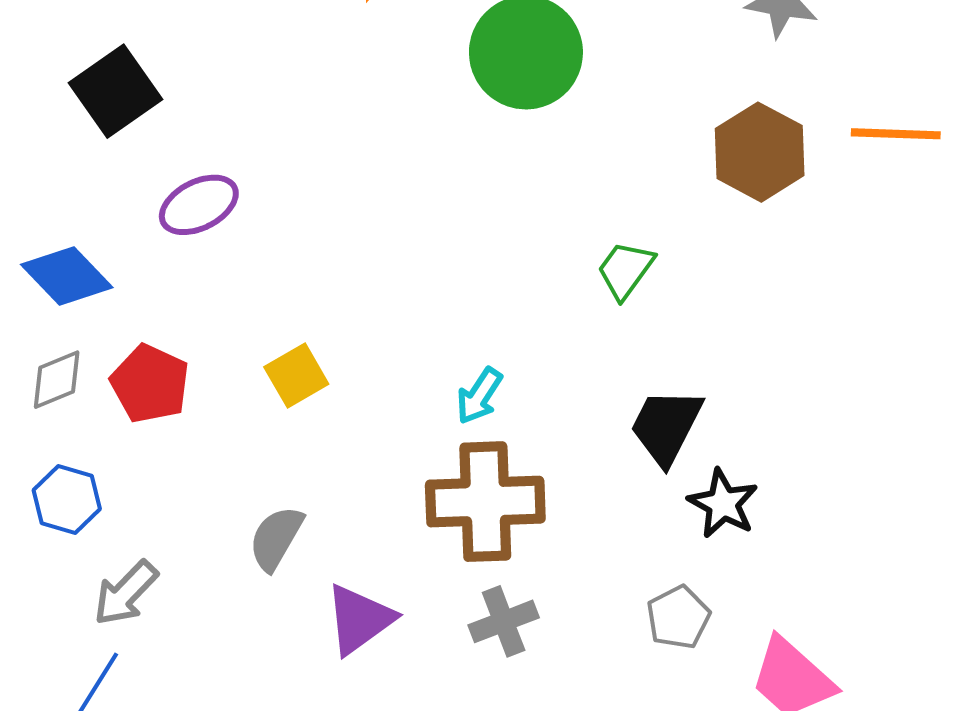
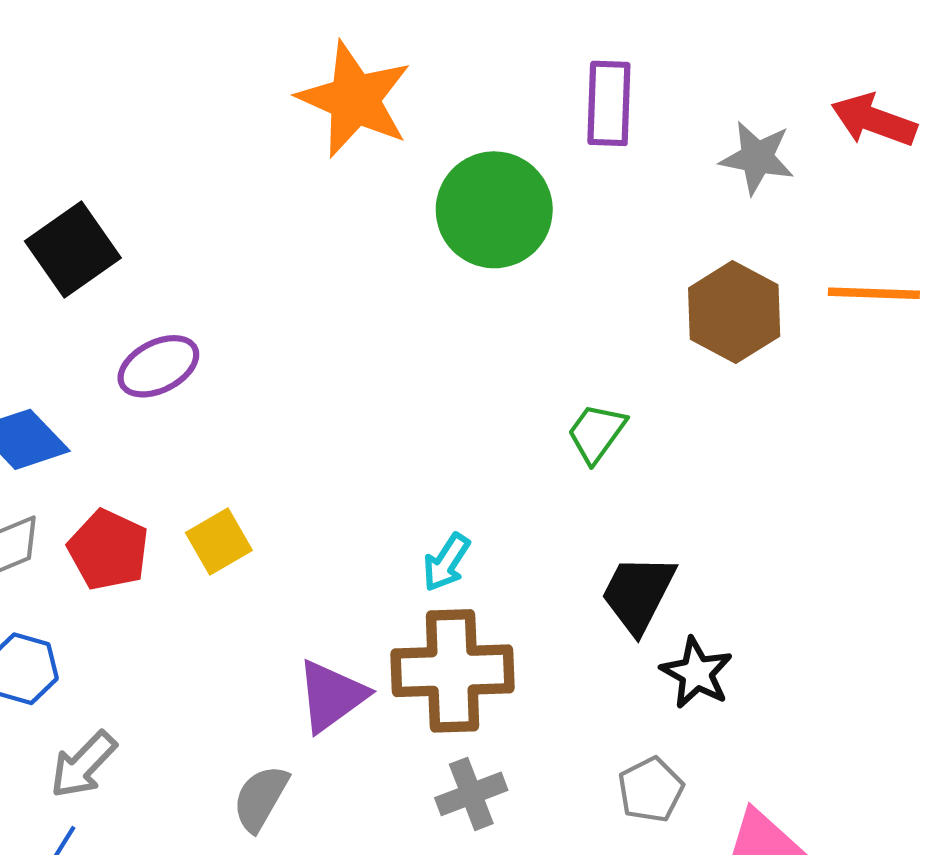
yellow square: (296, 376) -> (219, 541), moved
gray semicircle: (276, 538) -> (261, 798), moved
purple triangle: (359, 619) -> (332, 696), moved

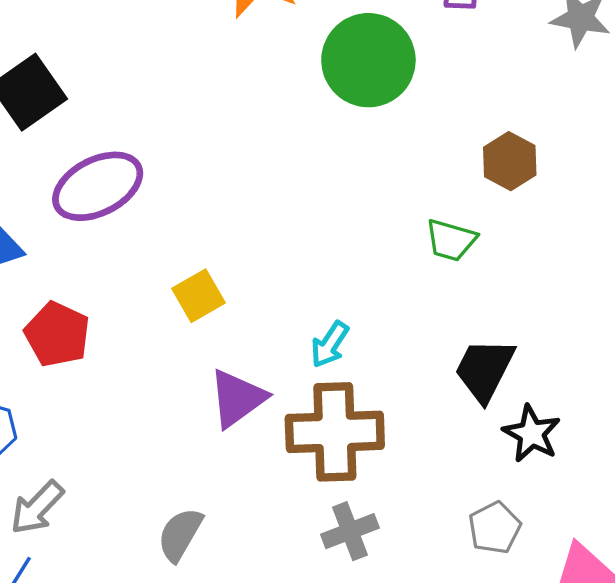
brown hexagon: (734, 312) -> (510, 161), moved, size x0.7
purple ellipse: (158, 366) -> (98, 186), size x1.4
green trapezoid: (596, 433) -> (451, 240), turned -110
yellow square: (219, 541) -> (199, 296), moved
purple triangle: (332, 696) -> (237, 398), moved

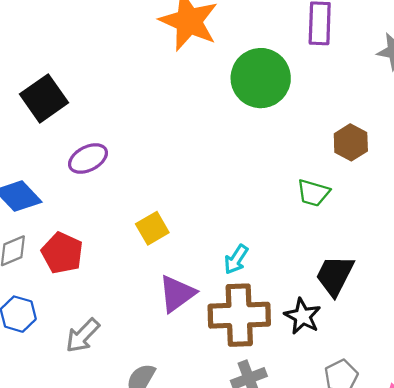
purple ellipse: (98, 186) -> (88, 159), size x0.7
black star: (532, 434) -> (303, 316), moved
gray arrow: (37, 508) -> (83, 336), moved

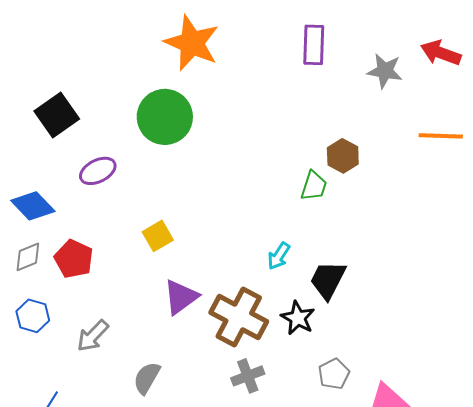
green circle: (261, 78) -> (165, 117), moved
green trapezoid: (313, 193) -> (314, 186), moved, turned -88
cyan arrow: (236, 259) -> (279, 256), moved
brown cross: (239, 315) -> (239, 317), turned 30

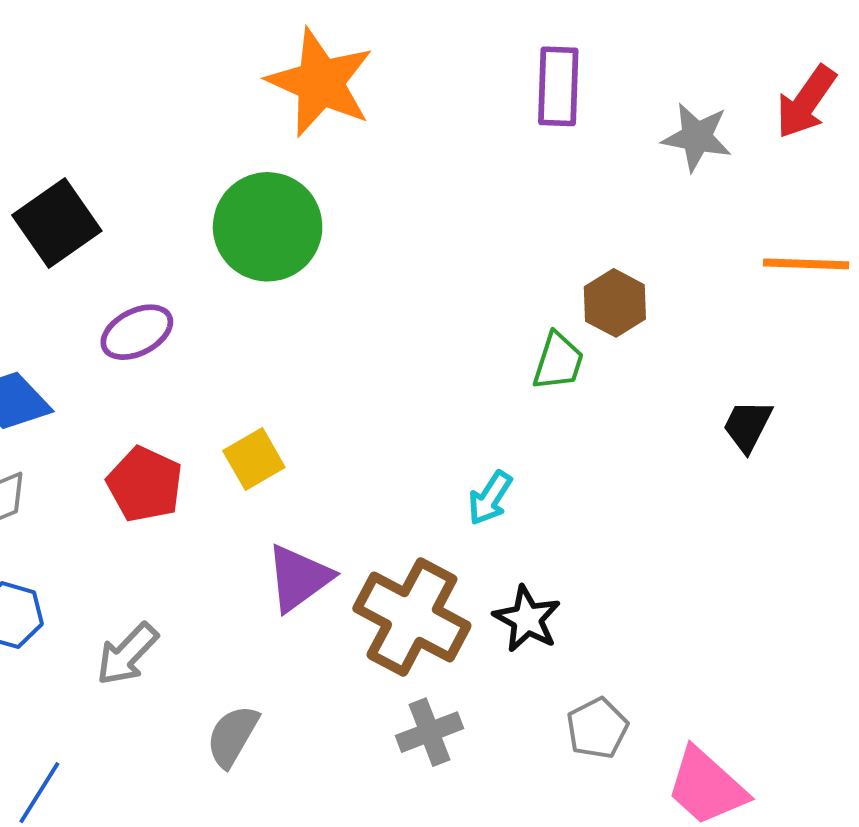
red arrow: (441, 53) -> (806, 102), turned -75
red pentagon: (74, 259) -> (145, 484), moved
black trapezoid: (328, 280) -> (747, 426), moved, size x0.7

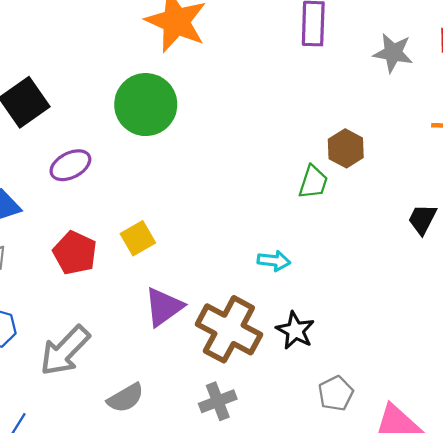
cyan arrow: (490, 498) -> (274, 261), turned -116
gray arrow: (127, 654) -> (65, 351), size x1.4
gray cross: (430, 732) -> (218, 401), moved
gray semicircle: (232, 736) -> (126, 398), turned -150

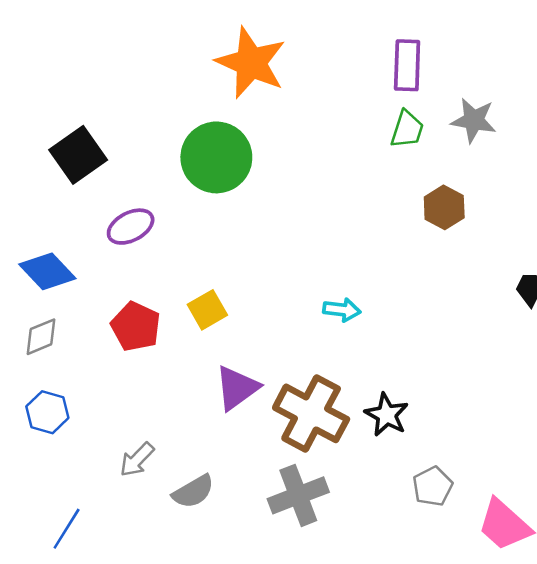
gray star: (393, 53) -> (474, 120), moved
green trapezoid: (313, 182) -> (407, 129), moved
cyan arrow: (274, 261) -> (342, 310), moved
gray arrow: (65, 351) -> (137, 460), moved, size x0.6
gray cross: (218, 401) -> (298, 495), size x1.4

